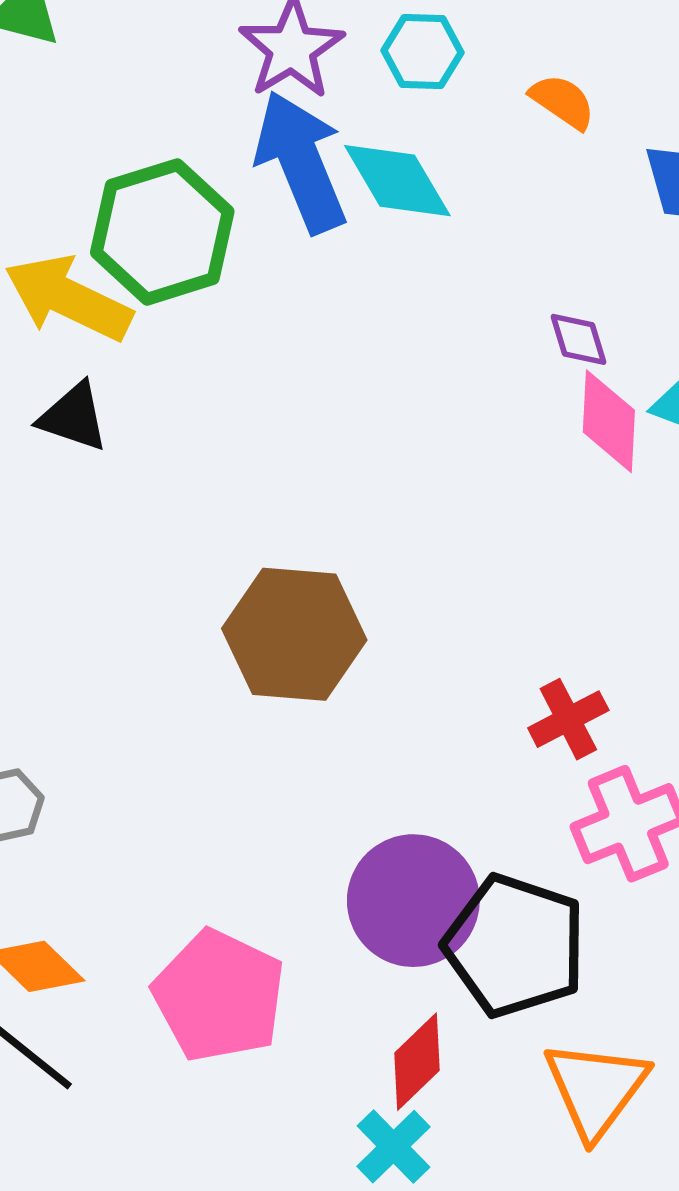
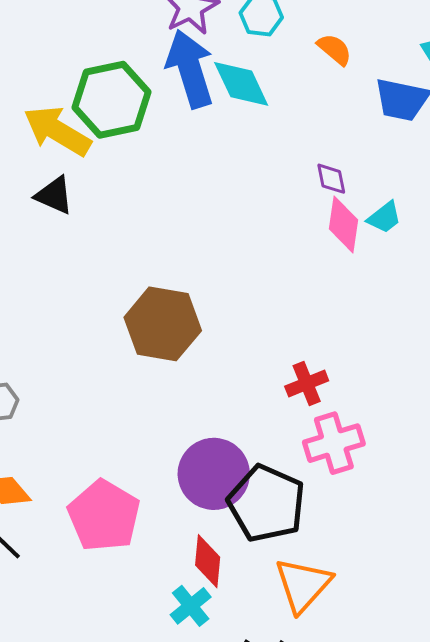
red diamond: (417, 1062) -> (208, 561), turned -46

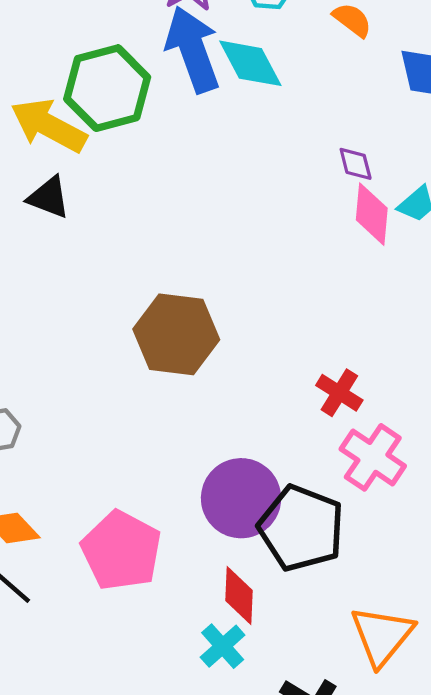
red cross: (307, 384) -> (339, 393), turned -33
pink cross: (334, 443) -> (373, 457), turned -36
orange triangle: (303, 585) -> (382, 636), moved

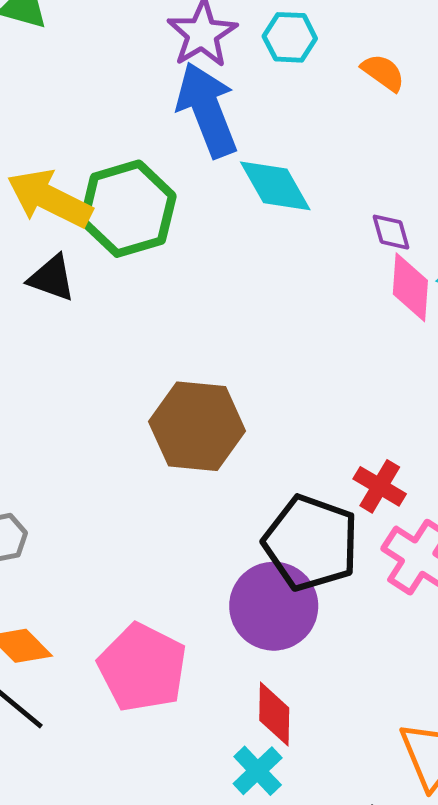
cyan diamond: (250, 63) -> (275, 186), moved
green hexagon: (107, 88) -> (128, 209), moved
black pentagon: (301, 528) -> (311, 543), moved

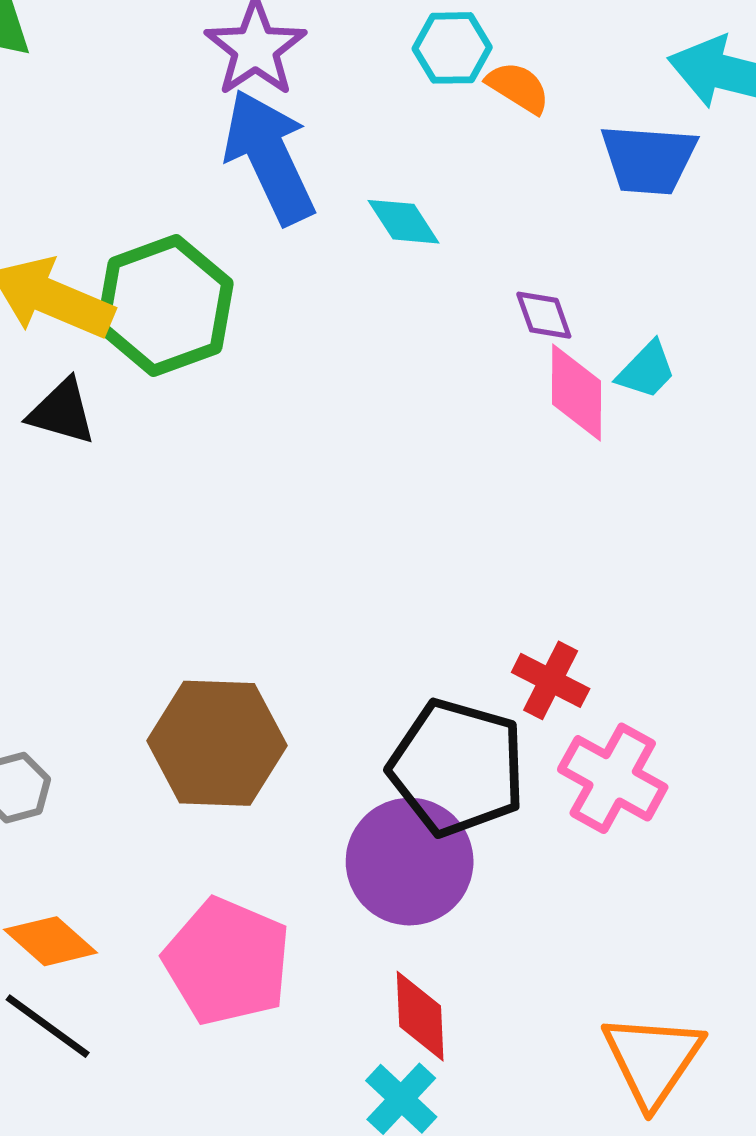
cyan hexagon: (290, 37) -> (452, 48), moved
cyan diamond: (275, 186) -> (404, 222), moved, size x0.7
brown hexagon: (197, 426) -> (217, 743), moved

